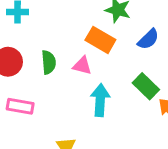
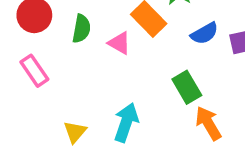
cyan arrow: (100, 100) -> (126, 123), moved
pink rectangle: (20, 106) -> (34, 71), turned 30

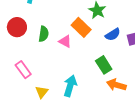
pink rectangle: (34, 71) -> (23, 70), moved
orange arrow: (208, 123) -> (116, 85), turned -42

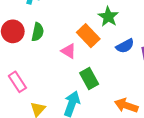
green semicircle: (44, 34) -> (38, 32), moved
green rectangle: (104, 65) -> (89, 78), moved

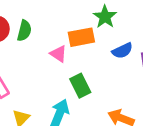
orange rectangle: (88, 36) -> (81, 37), turned -60

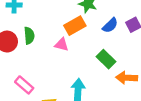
green rectangle: (80, 86) -> (106, 59), moved

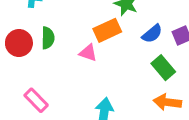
green rectangle: (106, 59) -> (163, 68), moved

